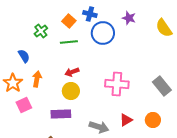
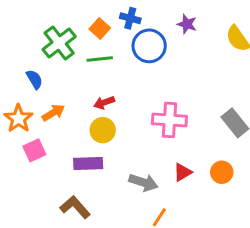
green cross: (41, 31) -> (59, 43), size x1.6
orange arrow: (37, 79) -> (53, 113), turned 49

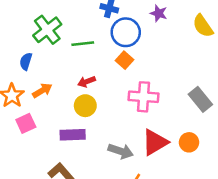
orange square: (100, 28) -> (124, 60), moved
blue semicircle: (34, 79) -> (26, 61), turned -132
red triangle: (183, 172) -> (155, 142), size x1.6

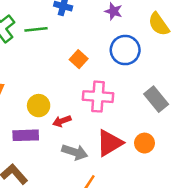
blue circle: (126, 32) -> (125, 50), moved
green line: (83, 44) -> (36, 29), moved
red arrow: (87, 82) -> (62, 121), moved

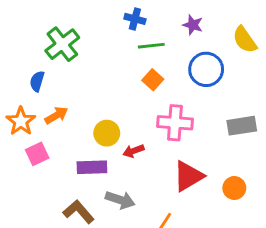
green line: (36, 29) -> (151, 46), moved
gray rectangle: (156, 99) -> (242, 126), turned -60
orange circle: (145, 143) -> (234, 188), moved
gray arrow: (75, 152) -> (120, 200), moved

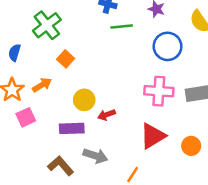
orange square: (153, 80) -> (66, 59), moved
blue semicircle: (37, 81) -> (15, 53), moved
pink cross: (175, 123) -> (159, 91), moved

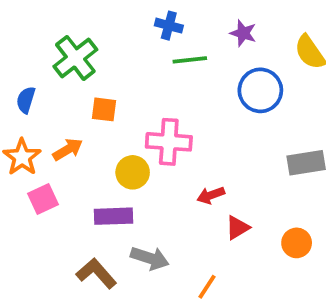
orange square: (66, 59) -> (104, 109), turned -35
pink cross: (159, 91) -> (169, 142), moved
red arrow: (107, 115) -> (211, 195), moved
red triangle: (153, 136) -> (237, 228), size x0.6

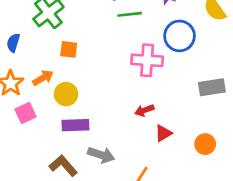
pink cross: (169, 142) -> (147, 60), moved
yellow circle: (133, 172) -> (66, 94), moved

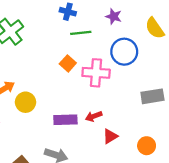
orange square: (69, 49) -> (68, 63), moved, turned 35
purple rectangle: (75, 125) -> (65, 120), moved

